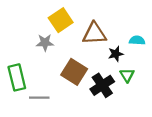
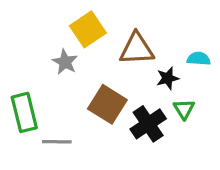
gray star: (45, 43) -> (65, 62), turned 30

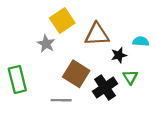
gray line: (57, 142) -> (61, 100), moved

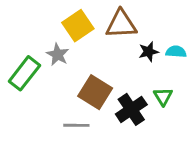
brown triangle: (97, 34) -> (121, 24), moved
black star: (119, 55) -> (149, 52), moved
green rectangle: (17, 79) -> (24, 73), moved, turned 52

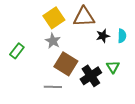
cyan semicircle: (176, 52) -> (122, 36), turned 88
gray star: (58, 55) -> (53, 41), moved
green rectangle: (24, 73) -> (17, 51), size x0.7

